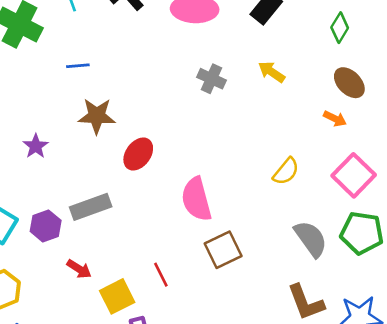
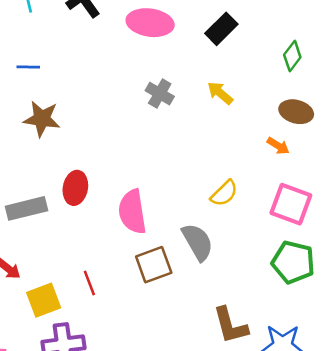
brown ellipse: (349, 83) -> (296, 112), turned -36
red ellipse: (138, 154) -> (75, 188), moved, turned -32
pink square: (354, 175) -> (291, 204), turned -30
gray semicircle: (311, 239) -> (198, 242), moved

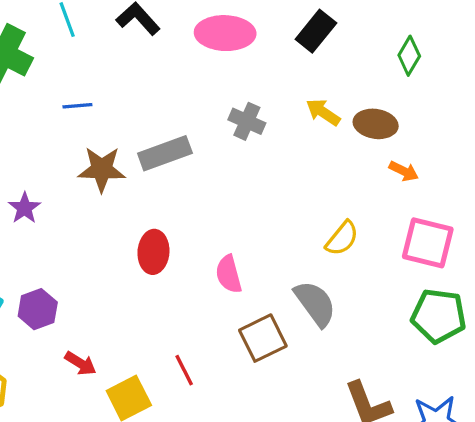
brown ellipse: (296, 112) -> (376, 124), moved
gray rectangle: (27, 208) -> (165, 153), moved
pink semicircle: (132, 212) -> (229, 274), size x0.7

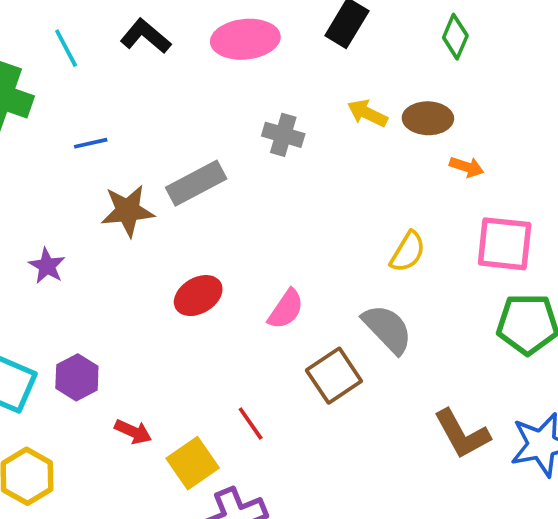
red ellipse: (153, 252) -> (198, 296), turned 63
pink semicircle: (229, 274) -> (286, 309), turned -123

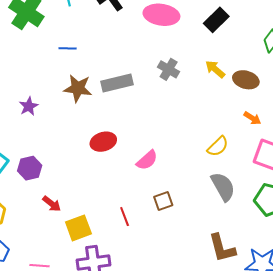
orange arrow: (467, 167) -> (252, 118), moved
gray semicircle: (387, 329) -> (223, 187), moved
brown square: (334, 376) -> (163, 201), size x0.7
red line: (251, 423) -> (125, 217), moved

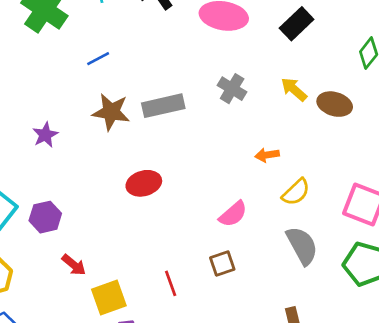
blue line: (68, 48) -> (98, 59), turned -30
orange arrow: (252, 118) -> (267, 155), moved, turned 138
pink semicircle: (147, 160) -> (233, 214), moved

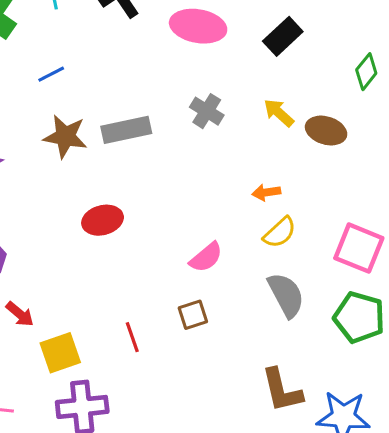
orange arrow: (267, 155) -> (266, 192), moved

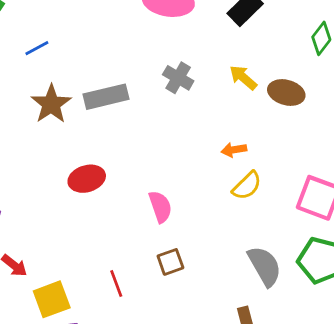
brown star: (65, 136) -> (51, 104), turned 30
pink semicircle: (206, 257) -> (160, 207), moved, turned -68
gray semicircle: (286, 295) -> (265, 266), moved

